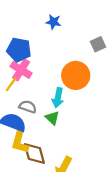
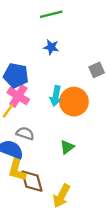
cyan arrow: (58, 98) -> (56, 96), moved
green triangle: (52, 118) -> (67, 147), moved, turned 40

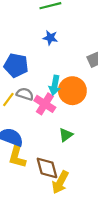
pink cross: (18, 96) -> (45, 104), moved
gray semicircle: (25, 133) -> (25, 94), moved
brown diamond: (32, 181) -> (47, 168), moved

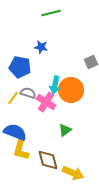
blue star: (50, 38) -> (41, 47), moved
yellow arrow: (60, 182) -> (73, 173), moved, turned -95

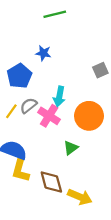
blue pentagon: (20, 67) -> (19, 76), turned 30
orange circle: (71, 90) -> (89, 116), moved
gray semicircle: (28, 93) -> (28, 106), turned -56

